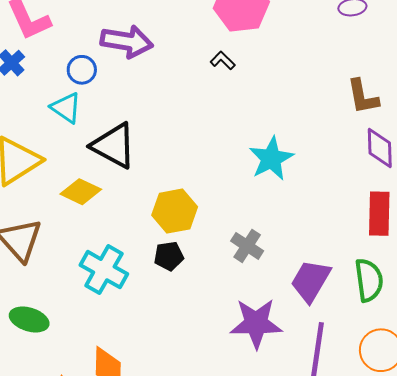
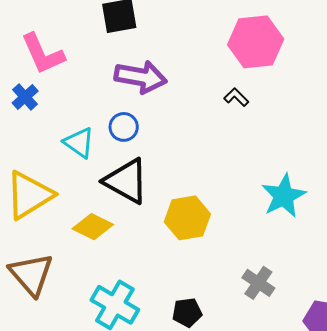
blue circle: (82, 70) -> (124, 127), moved
yellow hexagon: (175, 211) -> (187, 218), moved
black pentagon: (169, 256) -> (187, 312), moved

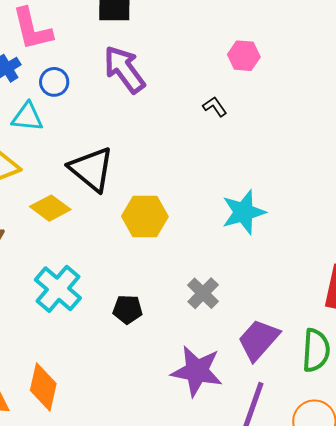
pink hexagon: (256, 42) -> (244, 56), size x0.6
purple arrow: (141, 77) -> (124, 69), turned -147
blue circle: (124, 127) -> (54, 82), moved
cyan triangle: (79, 143) -> (27, 117), moved, turned -40

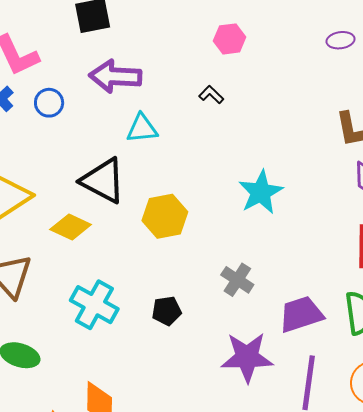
purple arrow: (124, 69) -> (115, 76), turned -39
cyan triangle: (27, 117) -> (142, 128), moved
purple trapezoid: (259, 340) -> (301, 314), turned 42

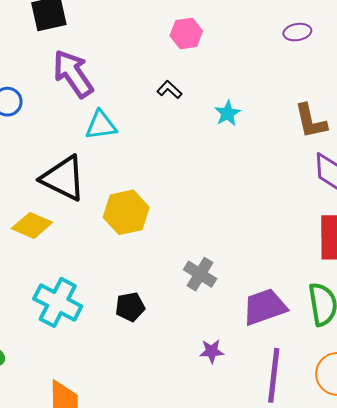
purple arrow: (115, 76) -> (73, 74), turned 54
cyan star: (261, 192) -> (228, 113), moved, size x0.6
purple star: (247, 357) -> (212, 351), size x0.5

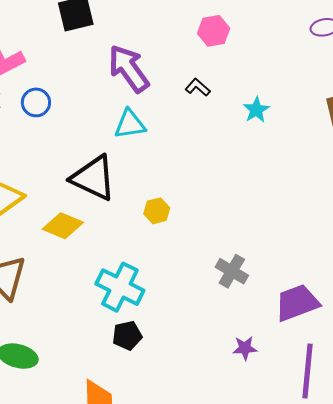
purple arrow: (73, 74) -> (129, 69), moved
yellow hexagon: (126, 212) -> (157, 211), size x0.6
cyan cross: (58, 302) -> (120, 287), moved
black pentagon: (130, 307) -> (127, 336), moved

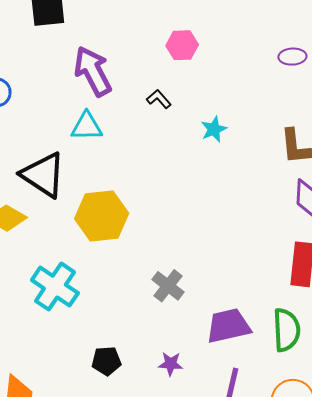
yellow hexagon: (157, 211) -> (102, 216), size x2.0
black pentagon: (127, 336) -> (106, 361), moved

